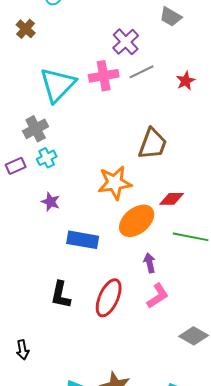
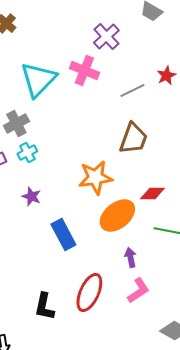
gray line: (142, 72) -> (132, 90), moved
pink cross: (104, 76) -> (84, 70), turned 32
blue rectangle: (83, 240) -> (63, 234), turned 52
black L-shape: (61, 295) -> (44, 306), moved

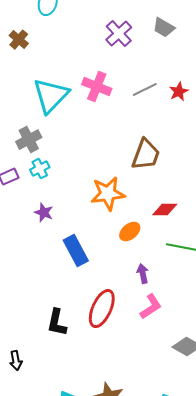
purple cross: (106, 36) -> (119, 34), moved
gray line: (132, 90) -> (145, 90), moved
orange ellipse: (117, 216) -> (130, 232), size x0.6

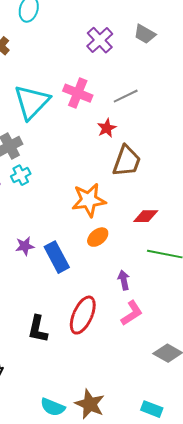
red star: (179, 92) -> (107, 128), moved
purple star: (44, 213) -> (25, 246), moved, turned -30
orange ellipse: (130, 232) -> (98, 237), moved

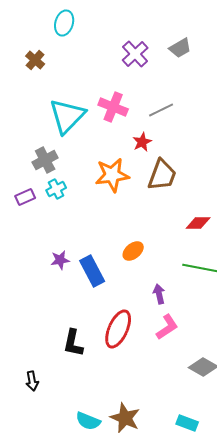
gray trapezoid: (145, 34) -> (180, 48), turned -60
orange star: (89, 200) -> (112, 175), moved
red diamond: (146, 216) -> (198, 223), moved

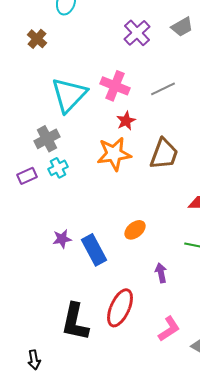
red star: (142, 142) -> (126, 121), moved
pink L-shape: (167, 327) -> (169, 329), moved
black L-shape: (73, 343) -> (75, 322), size x1.4

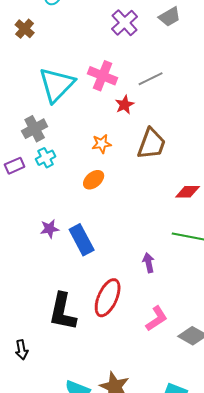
red star: (126, 121) -> (125, 105), moved
orange star: (114, 154) -> (102, 144), size x0.6
orange ellipse: (135, 230) -> (94, 180), moved

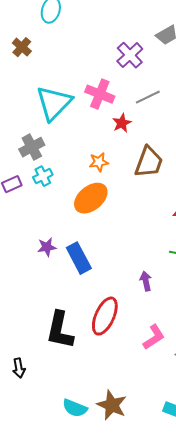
purple cross: (125, 23) -> (130, 55), moved
orange ellipse: (94, 180) -> (91, 198), size x1.6

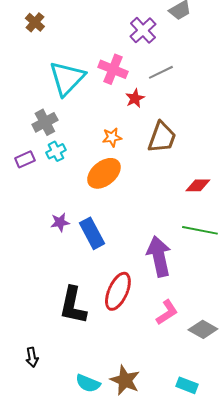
purple arrow: (146, 281) -> (159, 256), size x2.0
black arrow: (19, 368) -> (32, 357), moved

